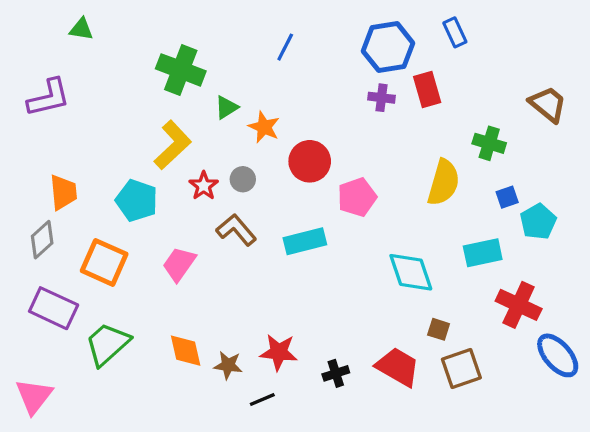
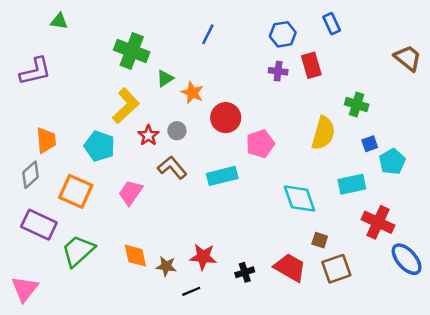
blue hexagon: (388, 47) -> (283, 34), size x0.7
brown trapezoid: (548, 104) -> (408, 58), moved

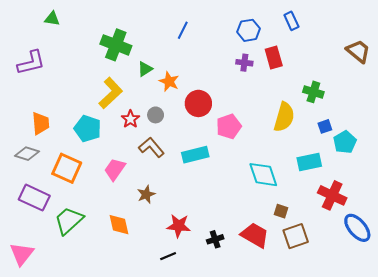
gray diamond: (31, 175) -> (27, 154), turned 60
brown star: (166, 266) -> (146, 194), moved, turned -30

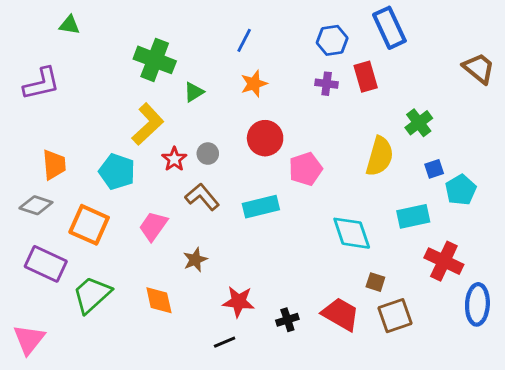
blue rectangle: (291, 21) -> (389, 28), size x1.6
orange star: (169, 81) -> (254, 84), moved, turned 30
green cross: (313, 92) -> (419, 123), turned 36
blue ellipse: (357, 228) -> (477, 304), turned 44

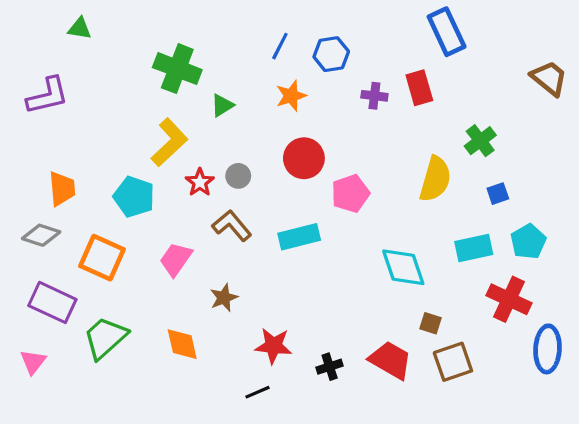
blue hexagon: (332, 40) -> (331, 54), moved
cyan pentagon: (461, 190) -> (528, 242), moved
pink triangle: (29, 339) -> (33, 362), moved, size x0.7

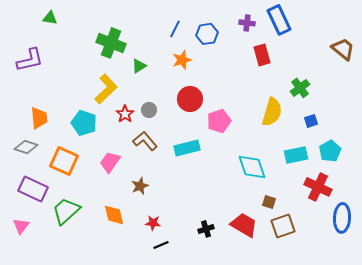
purple cross: (374, 96) -> (247, 23), moved
red star: (273, 346) -> (153, 223), moved, size x0.7

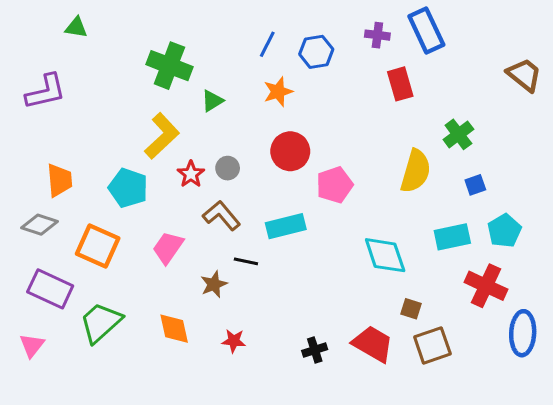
black line: (161, 245) -> (246, 261), moved, turned 35

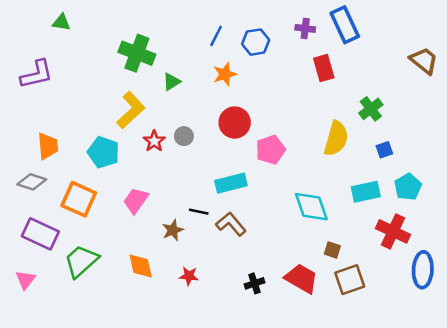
brown L-shape: (221, 215) -> (231, 224), moved

